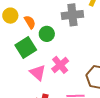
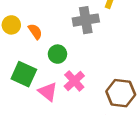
green circle: (47, 34) -> (57, 54), moved
green square: (26, 47) -> (24, 74), moved, turned -30

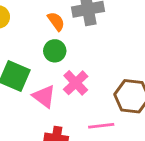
orange semicircle: (35, 32) -> (56, 21), moved

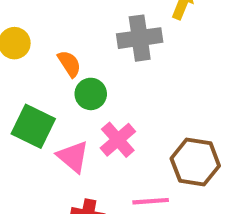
orange semicircle: (56, 21) -> (69, 64), moved

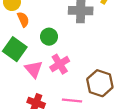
orange semicircle: (69, 64) -> (23, 19), moved

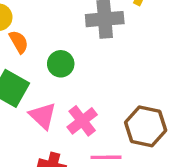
pink cross: (60, 64) -> (82, 121), moved

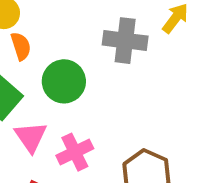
green circle: (61, 64) -> (64, 81), size x1.4

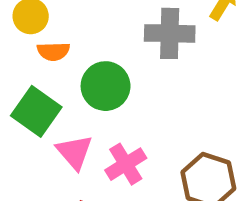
orange semicircle: (21, 46) -> (53, 51), turned 112

